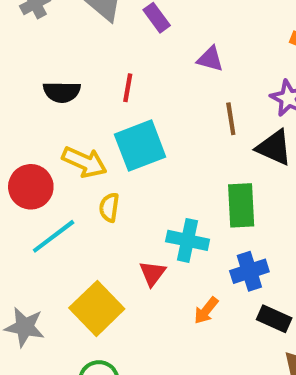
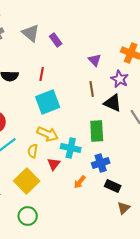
purple triangle: (210, 59) -> (95, 60), moved, turned 32
yellow arrow: (84, 162) -> (48, 134), moved
yellow semicircle: (109, 207) -> (33, 151), moved

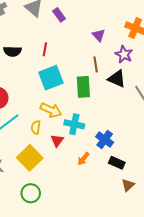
green rectangle: (97, 131) -> (83, 87), moved
blue cross: (101, 163) -> (105, 140), turned -36

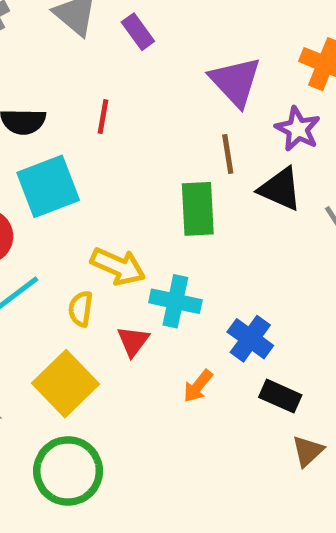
purple triangle: (99, 35) -> (235, 82), size x1.6
cyan square: (51, 78) -> (48, 186), moved
green circle: (31, 193) -> (68, 471), size x1.4

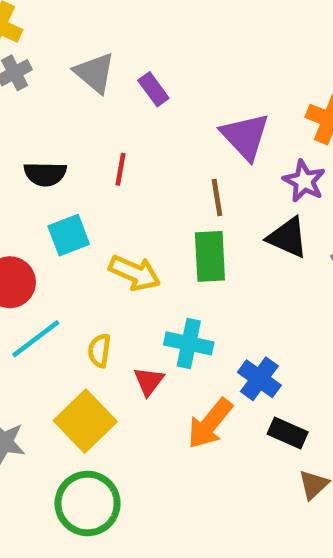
brown line: (228, 154) -> (217, 198), moved
cyan square: (48, 186) -> (69, 235), size x0.7
yellow arrow: (118, 266) -> (135, 273), moved
orange arrow: (198, 386) -> (210, 423), size x1.6

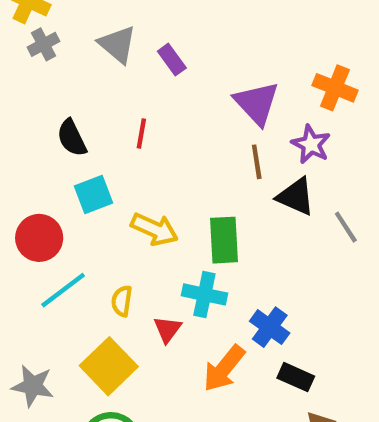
black semicircle: (45, 174) -> (72, 138), turned 63
brown line: (217, 198) -> (257, 162), moved
green rectangle: (210, 256) -> (224, 240), moved

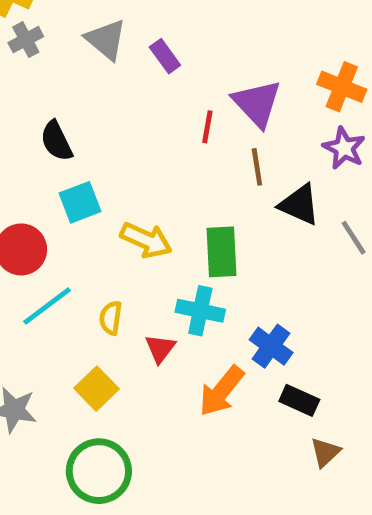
red line: (141, 134) -> (207, 127), moved
purple star: (311, 144) -> (344, 148), moved
yellow square: (109, 366) -> (97, 389), size x0.7

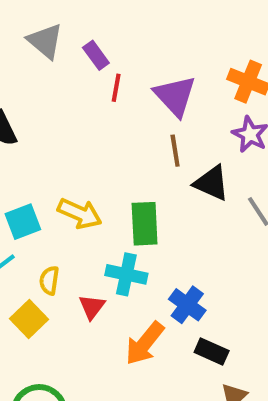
red line: (207, 127) -> (116, 88), moved
cyan square: (80, 202) -> (23, 222), moved
yellow square: (97, 389) -> (29, 319), moved

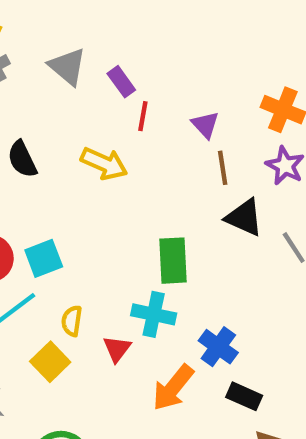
purple triangle: (175, 96) -> (205, 125), size x0.6
brown line: (175, 151) -> (223, 168), moved
yellow arrow: (80, 214) -> (104, 164), moved

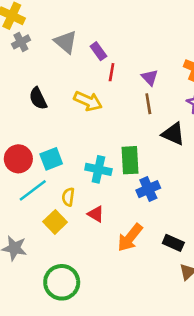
brown line: (223, 168) -> (148, 104), moved
cyan cross: (154, 314) -> (98, 169), moved
blue cross: (218, 347) -> (148, 189), moved, turned 30
red triangle: (117, 349) -> (96, 214), turned -36

